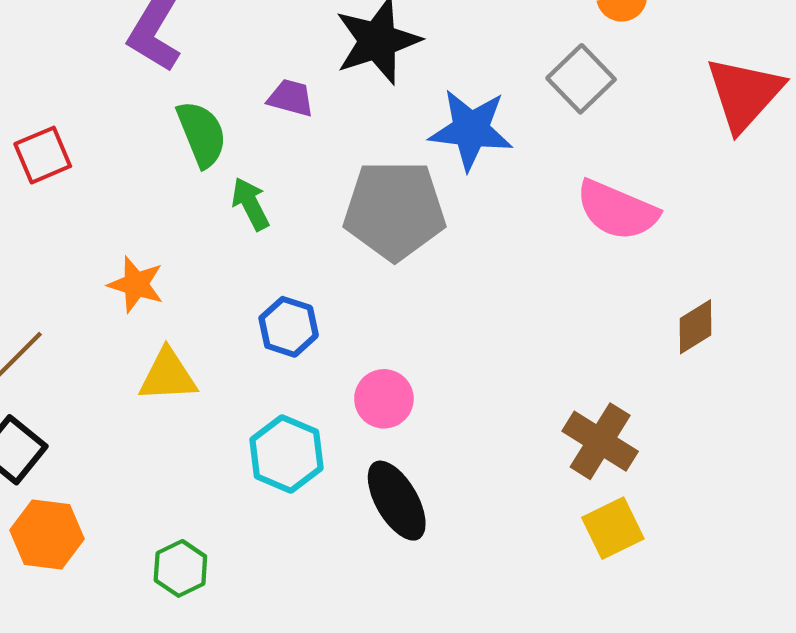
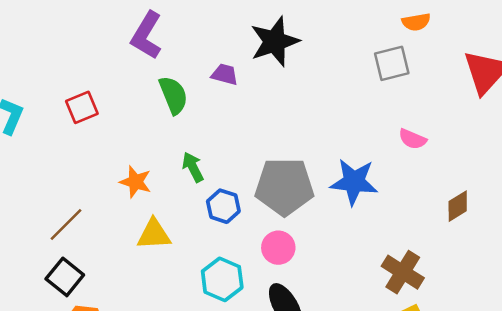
gray square: (581, 79) -> (392, 63), turned 30
blue star: (471, 130) -> (354, 182), moved
green arrow: (250, 204) -> (193, 167), moved
gray pentagon: (395, 210) -> (284, 187), moved
pink semicircle: (617, 210) -> (413, 139), size x0.6

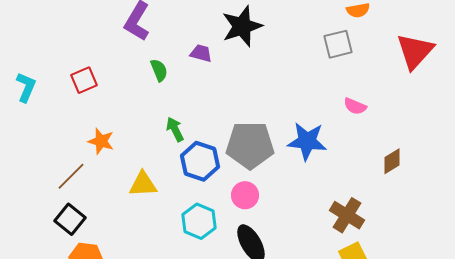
green semicircle: (173, 95) -> (159, 70), size x0.7
orange star: (136, 182) -> (101, 141), moved
blue hexagon: (223, 206) -> (200, 161), size x1.4

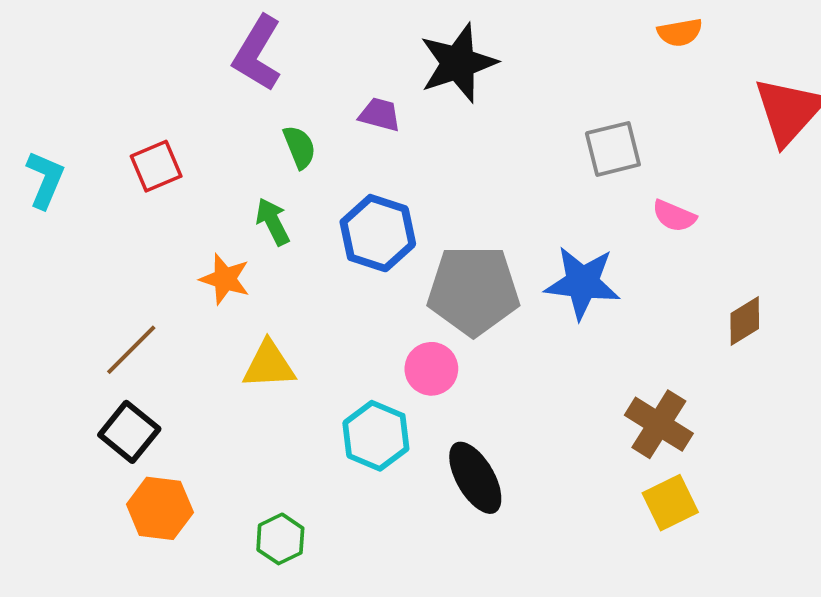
gray square: (338, 44) -> (613, 149), moved
green arrow: (175, 129) -> (273, 222), moved
orange star: (101, 141) -> (225, 279), moved
blue hexagon: (200, 161) -> (378, 233), moved
pink circle: (245, 195) -> (431, 369), moved

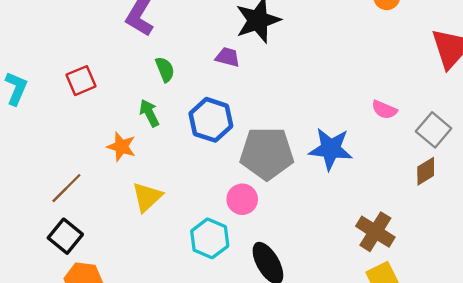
purple trapezoid: (380, 115) -> (228, 57), moved
gray square: (613, 149) -> (434, 130), moved, turned -36
yellow triangle: (269, 365) -> (147, 197), turned -40

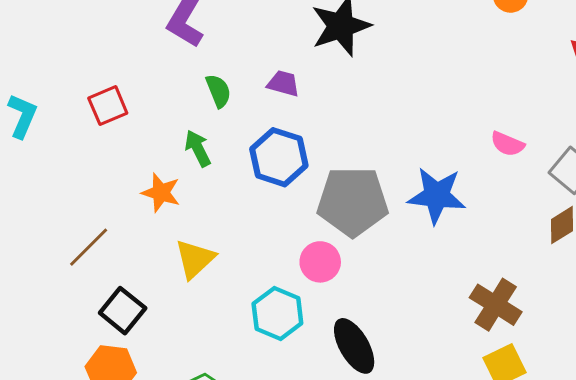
purple trapezoid: (228, 57) -> (283, 83), moved
black square: (65, 236) -> (123, 311), moved

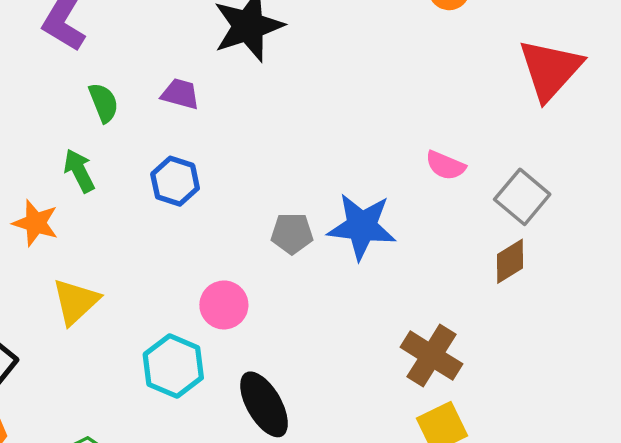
blue hexagon: (279, 157) -> (175, 181), size x0.7
gray pentagon: (353, 201) -> (292, 233), moved, size x0.5

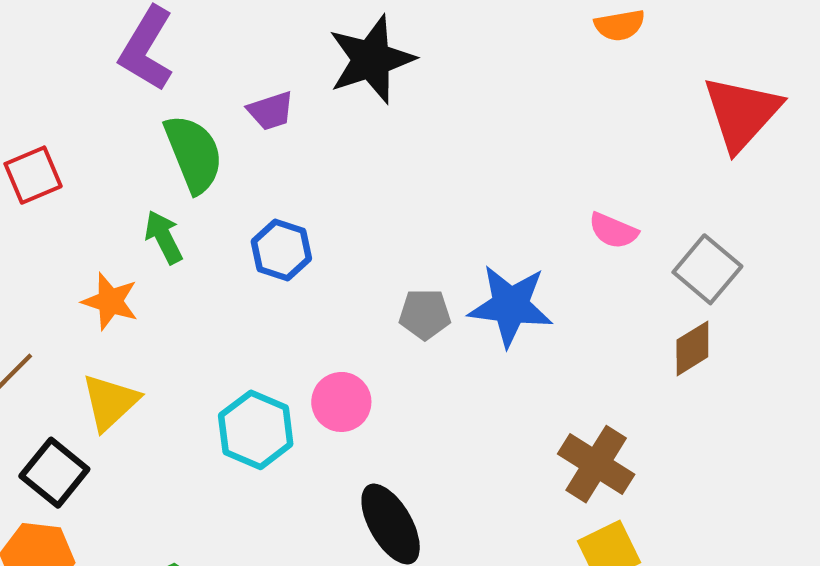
purple trapezoid: (180, 94) -> (271, 111), moved, turned 147
green semicircle: (104, 103) -> (194, 154), size x1.6
yellow triangle: (76, 301) -> (110, 402), moved
cyan hexagon: (173, 366) -> (256, 430), moved

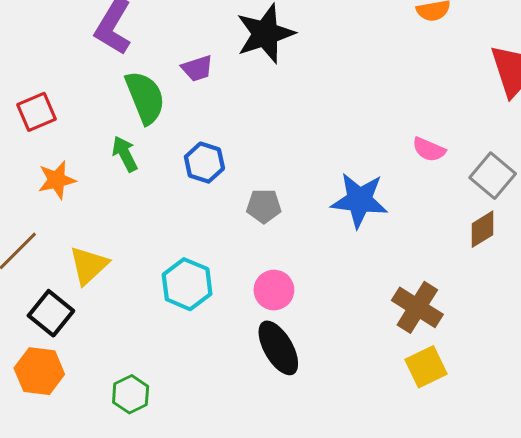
orange star: (110, 301) -> (57, 180), moved, turned -30
gray pentagon: (425, 314) -> (264, 206), moved
pink circle: (341, 402) -> (274, 290), moved

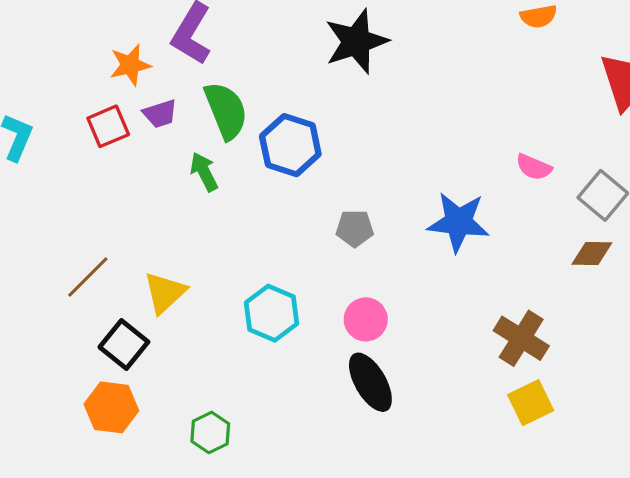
purple trapezoid: (197, 68) -> (160, 114), moved
blue hexagon: (204, 163) -> (290, 145), moved, size x1.4
orange star: (57, 180) -> (130, 65), moved
brown diamond: (483, 229) -> (592, 253), turned 33

